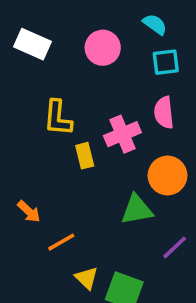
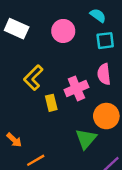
yellow L-shape: (58, 118) -> (33, 78), turned 40
green triangle: (137, 210) -> (86, 139), turned -40

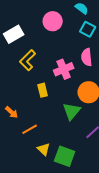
white rectangle: (17, 29) -> (14, 34), moved, turned -54
cyan square: (105, 41) -> (88, 29), turned 35
yellow rectangle: (51, 103) -> (43, 90), moved

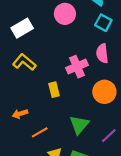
yellow L-shape: (28, 60) -> (24, 62), moved, turned 85
green triangle: (72, 111) -> (79, 125), moved
orange arrow: (12, 112) -> (20, 114), turned 120

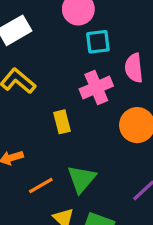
cyan square: (103, 23) -> (98, 42), moved, turned -35
green triangle: (79, 125) -> (82, 179), moved

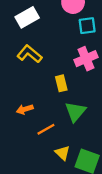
green triangle: (82, 179) -> (75, 112), moved

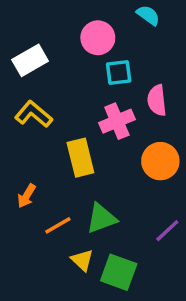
yellow rectangle: (61, 83) -> (80, 158), size x1.5
orange arrow: (25, 109) -> (27, 196), turned -42
green triangle: (75, 112) -> (101, 218), moved, turned 30

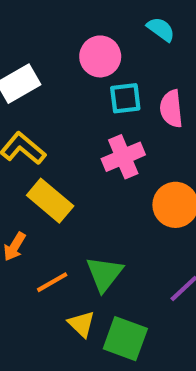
pink semicircle: (157, 100) -> (171, 109), moved
yellow rectangle: (80, 158) -> (50, 201), moved, turned -36
green triangle: (101, 218) -> (104, 274), turned -32

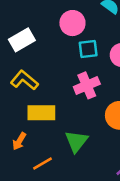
yellow rectangle: (50, 201) -> (41, 113), turned -40
green triangle: (104, 274) -> (76, 141), moved

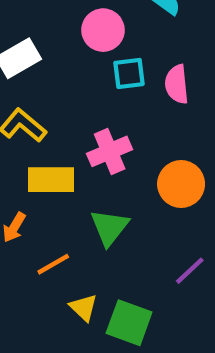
pink cross: (87, 85) -> (110, 151), moved

